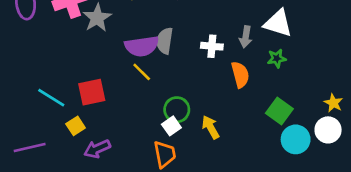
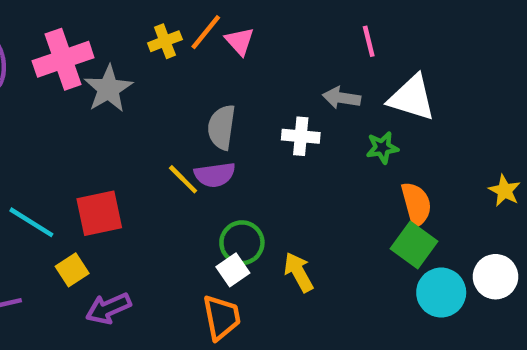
gray arrow: (246, 37) -> (342, 98), moved, turned 90
purple semicircle: (142, 46) -> (215, 175), moved, size x0.7
green star: (277, 58) -> (382, 148), moved
orange semicircle: (240, 75) -> (416, 204), moved
yellow star: (333, 103) -> (505, 191), moved

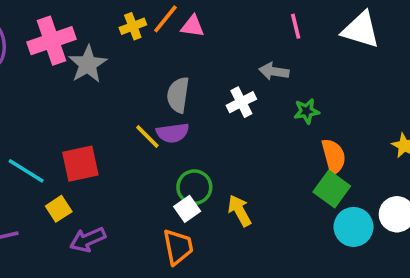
pink triangle: (240, 41) -> (193, 26), turned -40
white triangle: (412, 98) -> (361, 30), moved
white cross: (301, 136) -> (241, 102), turned -32

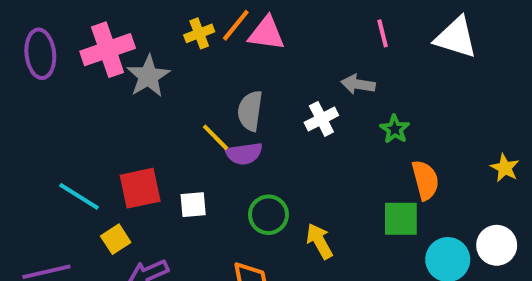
pink triangle: (193, 26) -> (266, 33), size x1.4
green star: (306, 111) -> (395, 129), turned -30
yellow line: (147, 137) -> (215, 137), moved
green square: (332, 189) -> (401, 219), moved, turned -36
white square: (187, 209) -> (193, 205), moved, turned 30

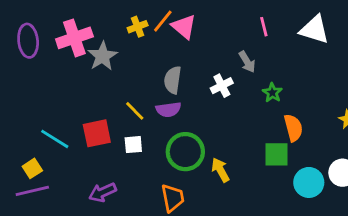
pink triangle: (266, 33) -> (184, 27), turned 32
gray arrow: (358, 84) -> (247, 62), turned -130
yellow line: (215, 137) -> (135, 111), moved
green circle: (268, 215) -> (185, 152), size x1.4
yellow square: (116, 239) -> (32, 168), moved

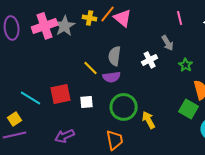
yellow cross: (138, 27) -> (90, 18), turned 32
gray star: (102, 56) -> (65, 26), moved
yellow line: (135, 111) -> (91, 68), moved
green square: (277, 154) -> (189, 109), turned 30

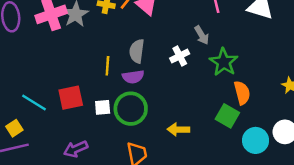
green star: (186, 65) -> (224, 62), size x1.6
yellow line: (91, 68) -> (107, 66), turned 49
green circle: (124, 107) -> (131, 109), moved
yellow arrow: (149, 120) -> (178, 129), turned -60

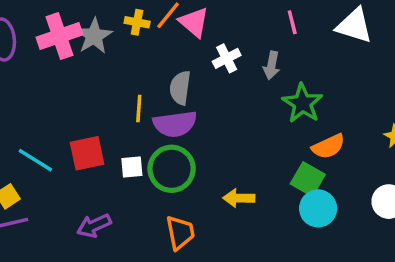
gray arrow: (202, 35) -> (272, 65), turned 42
white cross: (180, 56) -> (227, 58), moved
purple semicircle: (133, 77) -> (175, 124), size x1.4
orange semicircle: (242, 93) -> (328, 146), turned 80
cyan circle: (256, 140) -> (318, 208), moved

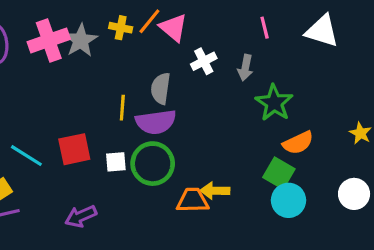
orange trapezoid: (180, 233) -> (193, 200), moved, turned -80

